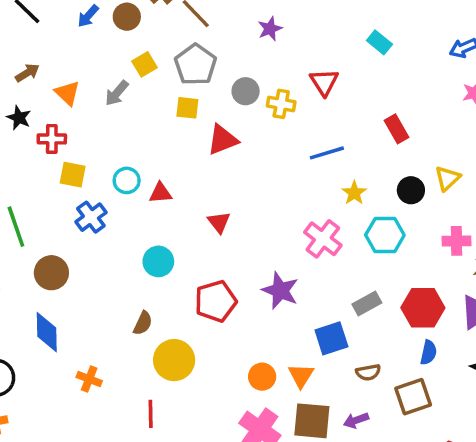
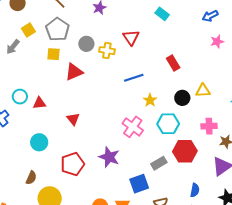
yellow triangle: (447, 178) -> (203, 91), turned 42
red hexagon: (423, 308) -> (185, 151), moved

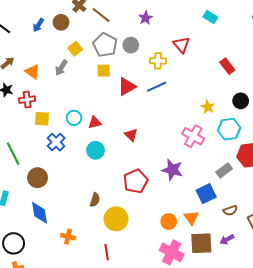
gray circle: (86, 44) -> (131, 45), moved
blue line: (134, 78) -> (157, 87), moved
cyan circle: (39, 142) -> (96, 150), moved

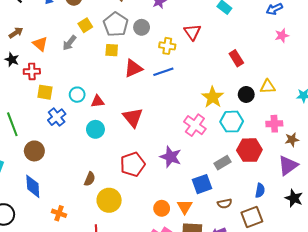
yellow star: (208, 107) -> (213, 97), size x1.5
red triangle: (131, 135) -> (133, 117), size x1.5

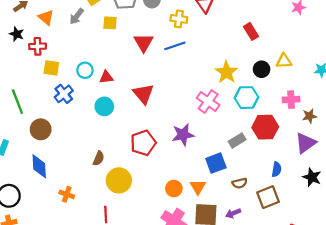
yellow square: (112, 50) -> (110, 23), moved
red triangle: (133, 68) -> (143, 43), turned -36
purple star: (171, 157) -> (183, 135), turned -30

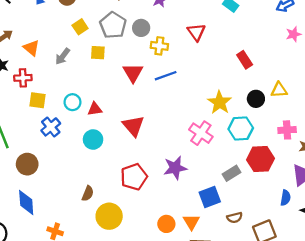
gray arrow: (77, 16) -> (63, 56), moved
yellow cross: (179, 19) -> (159, 46), moved
blue semicircle: (276, 169) -> (285, 198), moved

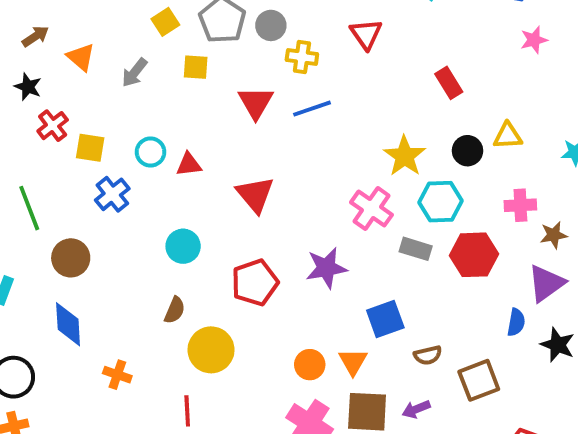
red cross: (23, 78) -> (53, 126), moved, turned -36
cyan circle: (93, 139) -> (183, 246), moved
gray rectangle: (231, 173) -> (416, 249), moved, turned 48

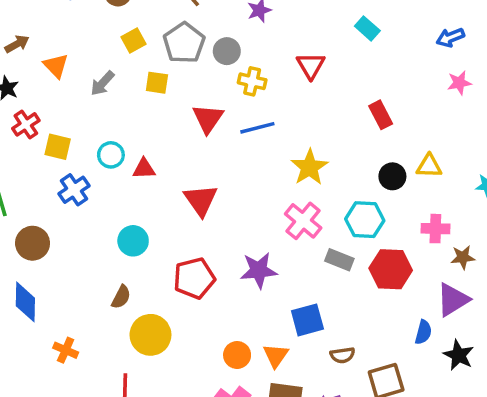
yellow star: (405, 156) -> (309, 167), moved

